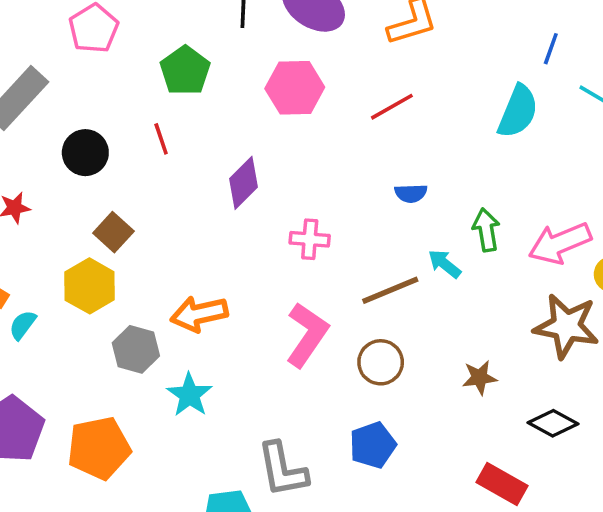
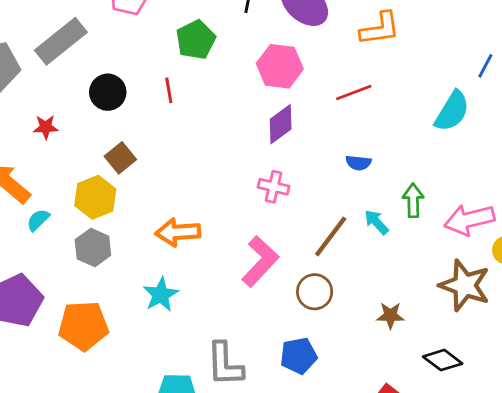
purple diamond: (244, 183) -> (281, 124), moved
brown line: (390, 290) -> (331, 236), turned -39
gray hexagon: (136, 349) -> (93, 248), moved

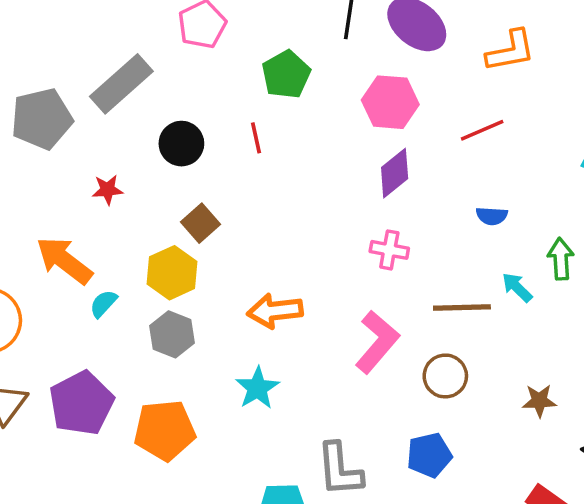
brown line: (331, 236) -> (462, 307), turned 54

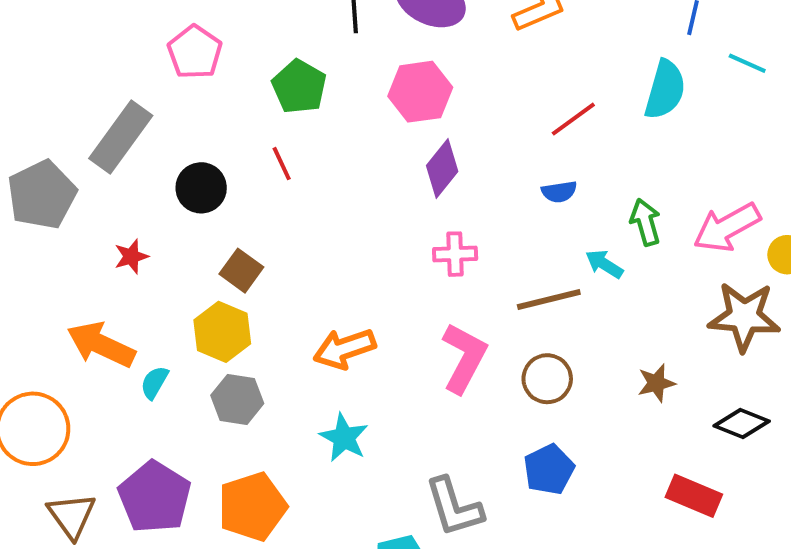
red line: (482, 130) -> (573, 119), moved

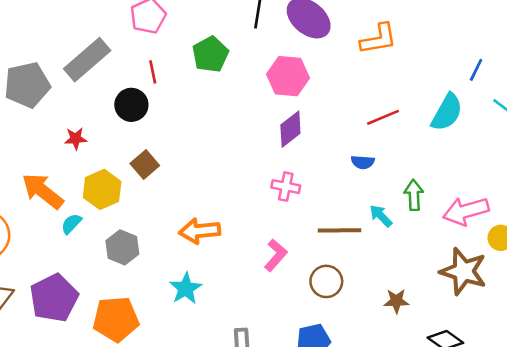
red line: (282, 164) -> (153, 72), moved
yellow hexagon: (222, 332) -> (102, 189), moved
pink L-shape: (464, 358) -> (276, 255), size x0.7

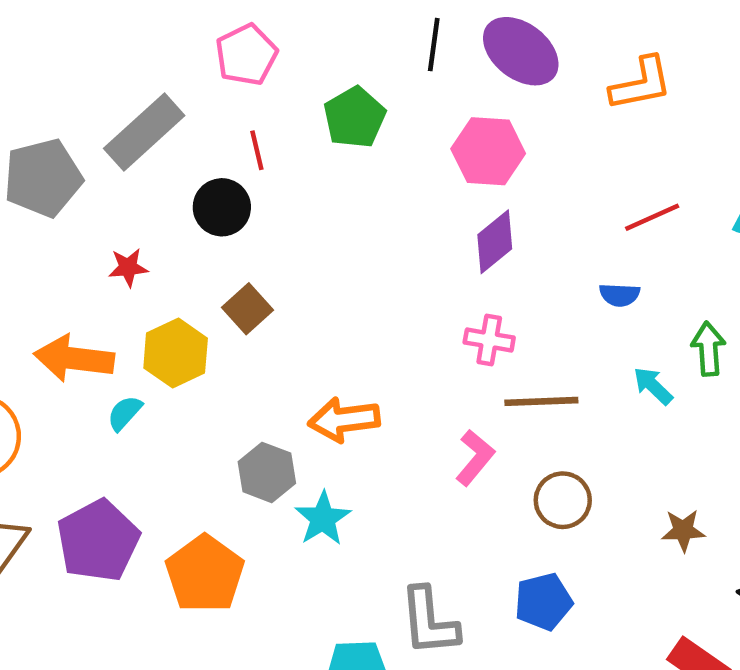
orange arrow: (43, 191) -> (74, 358), turned -30
brown line: (339, 230) -> (541, 401), moved
gray hexagon: (122, 247) -> (267, 472), moved
orange pentagon: (116, 319) -> (205, 574), turned -30

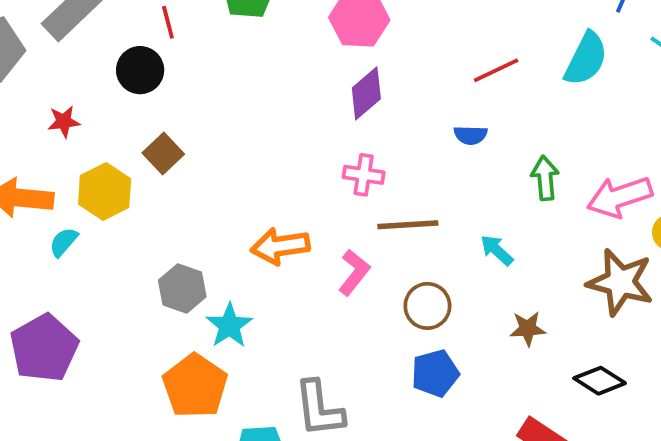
cyan arrow: (653, 386) -> (497, 250), moved
orange arrow: (344, 420) -> (280, 246), moved
orange pentagon: (205, 574) -> (195, 386), moved
blue pentagon: (543, 602) -> (435, 373), moved

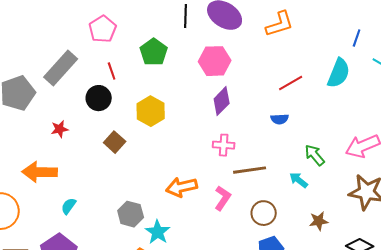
green arrow: (545, 178) -> (315, 155), moved, turned -30
yellow hexagon: (105, 192) -> (151, 111), moved
cyan semicircle: (63, 242) -> (69, 206), moved

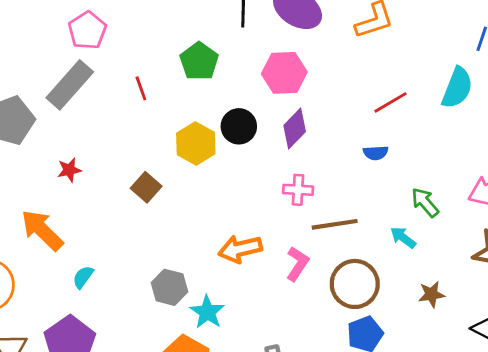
pink pentagon: (103, 29) -> (87, 30), moved
black circle: (99, 98) -> (239, 126), moved
orange arrow: (40, 172) -> (42, 230), turned 44
brown circle: (264, 213) -> (355, 284), size x1.4

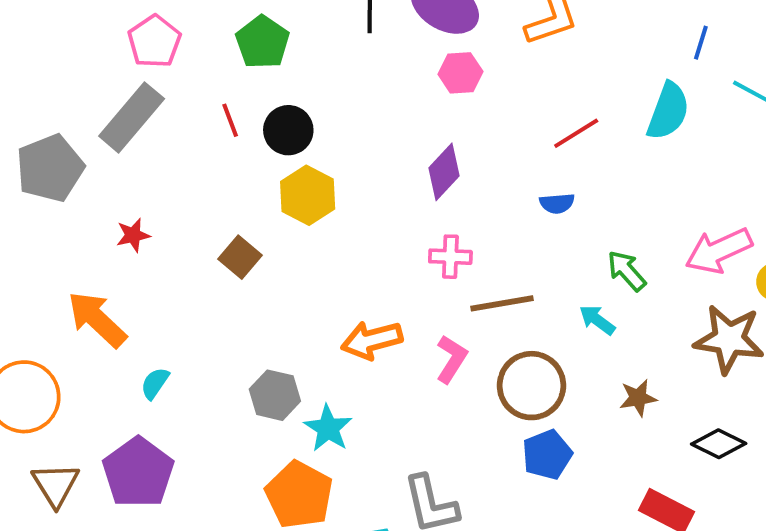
green pentagon: (199, 61) -> (263, 42), moved
pink hexagon: (284, 73) -> (460, 73), moved, size x0.7
black circle: (239, 126) -> (288, 130), moved

